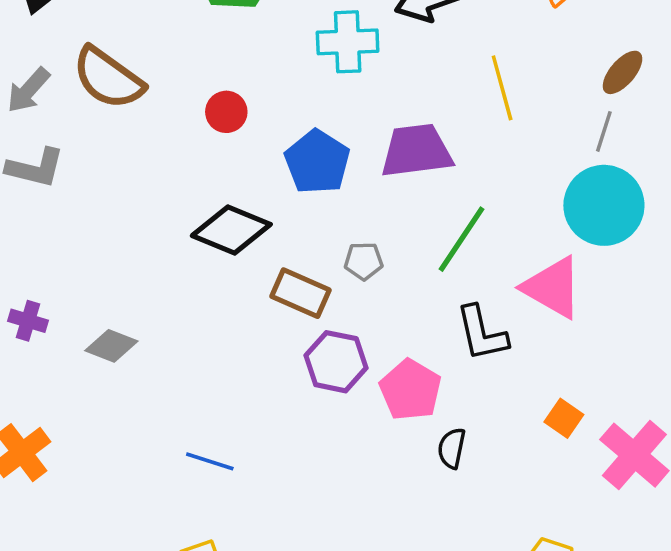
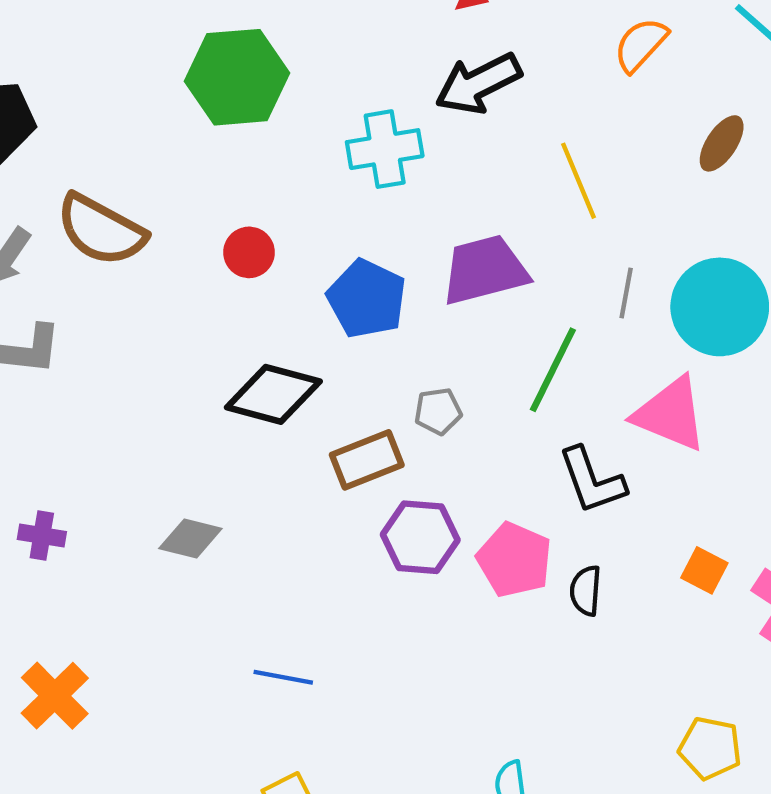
gray line: (604, 131) -> (626, 293), moved
brown rectangle: (300, 293) -> (367, 460), turned -38
gray diamond: (111, 346) -> (190, 539), moved
black semicircle: (452, 448) -> (586, 591), moved

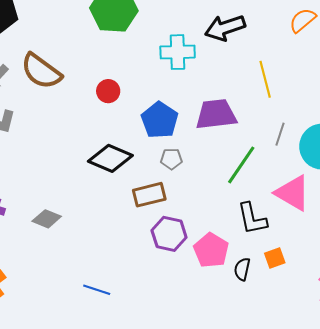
gray pentagon: (438, 411) -> (171, 159), moved
gray diamond: (190, 539) -> (47, 219), moved
orange square: (704, 570) -> (275, 258), moved, turned 35

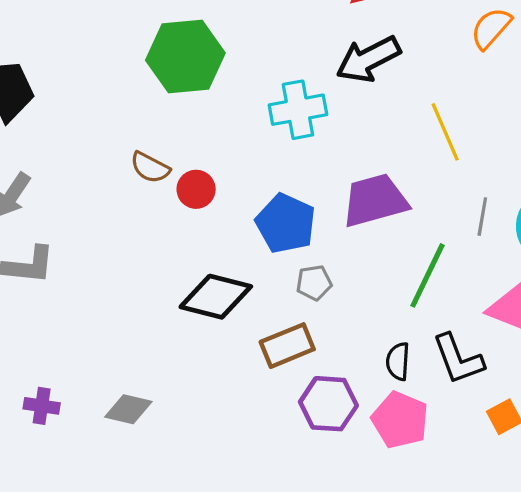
brown semicircle: (41, 71) -> (150, 167), moved, size x0.6
black semicircle: (242, 269) -> (398, 361), moved

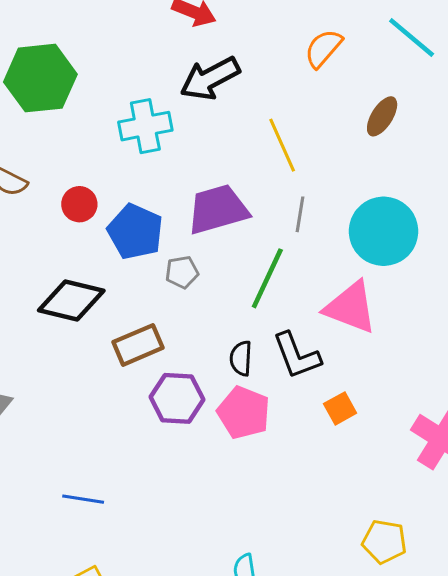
red circle: (196, 189) -> (79, 204), moved
gray line: (482, 217) -> (300, 214), moved
gray pentagon: (314, 283) -> (182, 272), moved

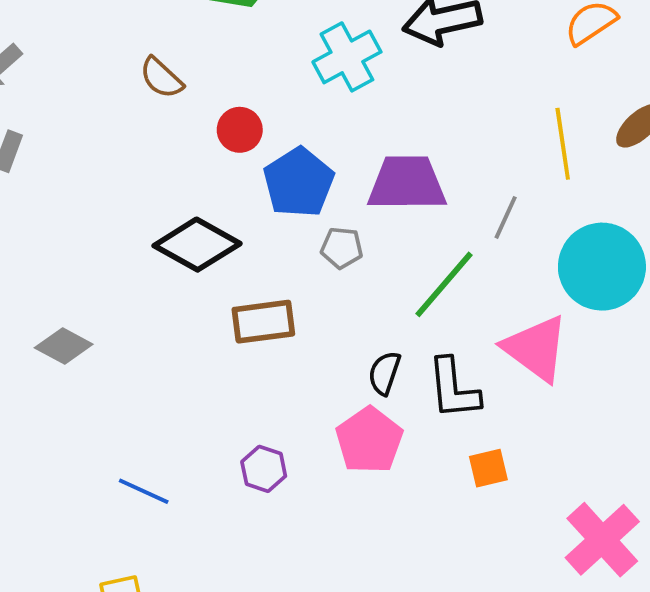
cyan cross: (145, 126) -> (347, 57), turned -33
yellow line: (282, 145) -> (563, 144), moved
purple hexagon: (177, 398) -> (264, 469), moved, size x0.7

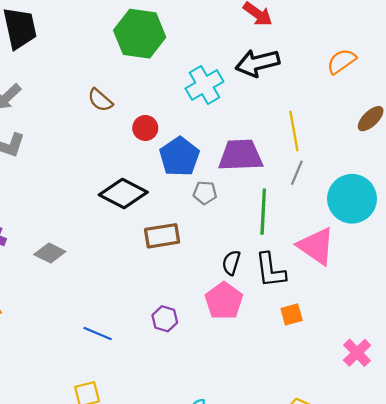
yellow line: (563, 144) -> (294, 131), moved
green line: (444, 284) -> (263, 212), turned -36
pink cross: (602, 540) -> (357, 353), size x0.7

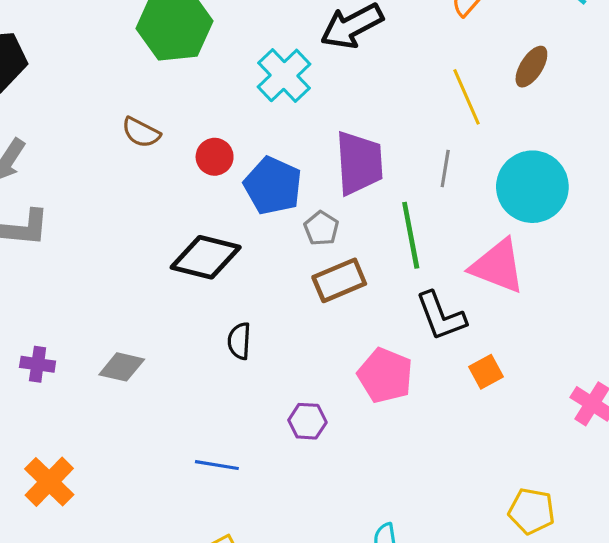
yellow line: (294, 131) -> (466, 97), moved
purple trapezoid: (241, 155) -> (359, 163), turned 102
gray pentagon: (205, 193) -> (321, 228), turned -30
brown rectangle: (162, 236) -> (339, 280), moved
black semicircle: (231, 263) -> (239, 341), moved

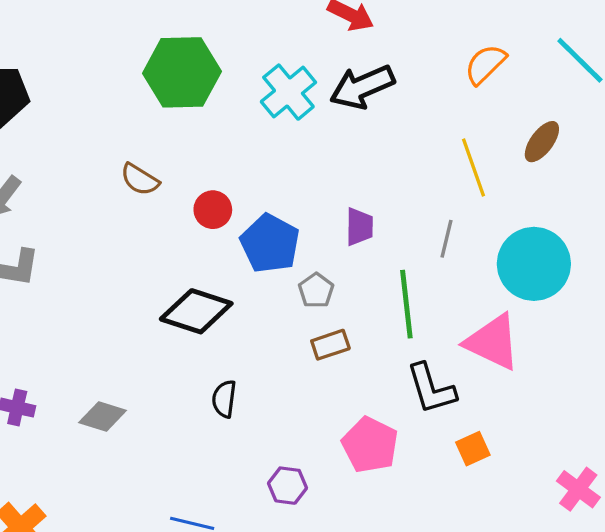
cyan cross: (284, 75) -> (288, 92), moved
purple trapezoid: (359, 163) -> (359, 227), size x0.6
brown rectangle: (339, 280) -> (330, 345), size x0.7

